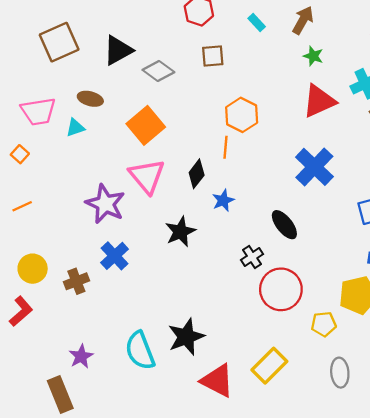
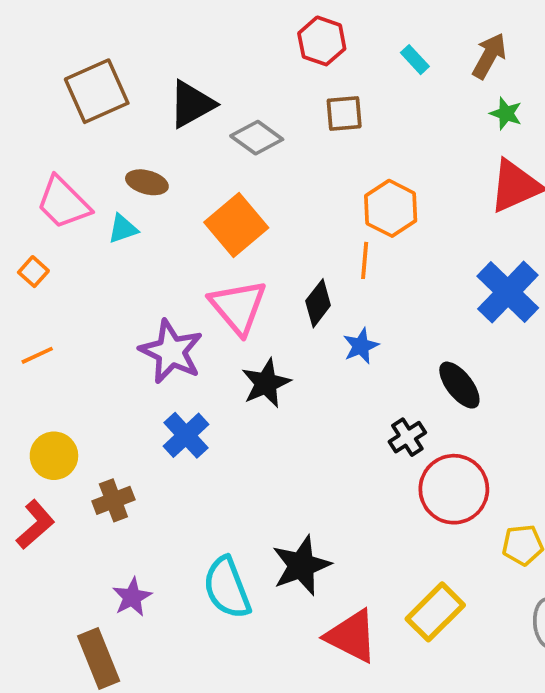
pink trapezoid: (38, 111) -> (63, 203), turned 54
black star: (180, 232) -> (266, 383), moved
brown cross: (76, 281) -> (113, 500), moved

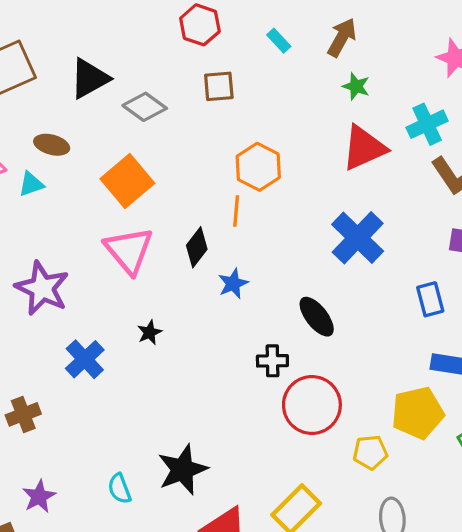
purple star: (171, 352) -> (42, 288), moved
black star: (266, 383) -> (149, 332), moved, size x0.6
black cross: (407, 437) -> (272, 361), turned 32
cyan semicircle: (227, 588) -> (119, 489), size x0.6

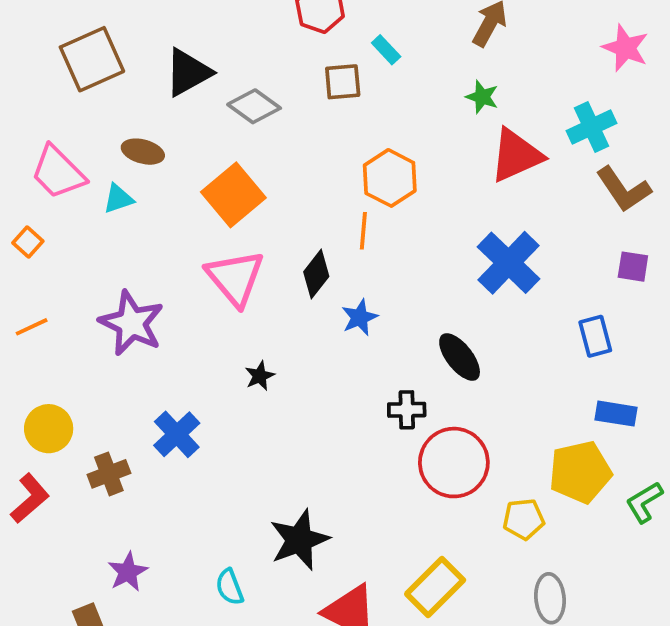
cyan rectangle: (279, 41) -> (386, 50), moved
green star: (356, 86) -> (482, 97), moved
blue cross: (85, 359) -> (177, 434), moved
cyan semicircle: (119, 489) -> (230, 587), moved

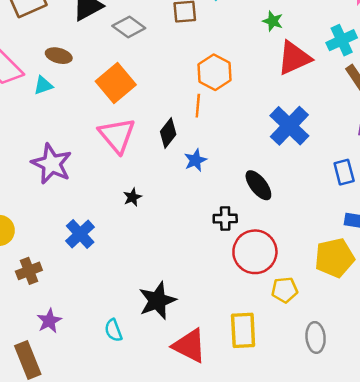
brown cross: (109, 474) -> (29, 271), moved
yellow pentagon: (524, 519) -> (285, 290), moved
yellow rectangle: (435, 587) -> (243, 330), turned -48

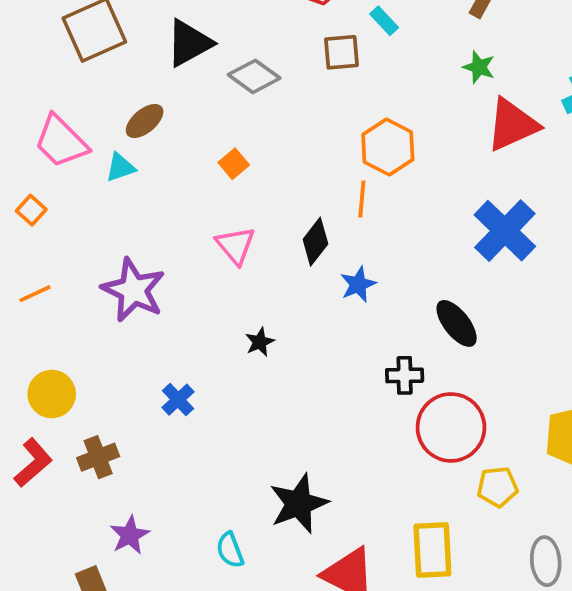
brown ellipse: (59, 56) -> (145, 121), turned -55
orange square: (116, 83) -> (234, 164), size x0.5
pink triangle: (117, 135) -> (236, 245), size x0.7
blue cross: (80, 234) -> (178, 400), size x0.7

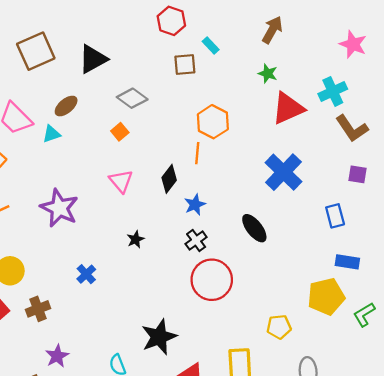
gray diamond: (254, 76) -> (132, 98), moved
black cross: (405, 375) -> (196, 241), moved, turned -35
red circle: (451, 427) -> (212, 280), moved

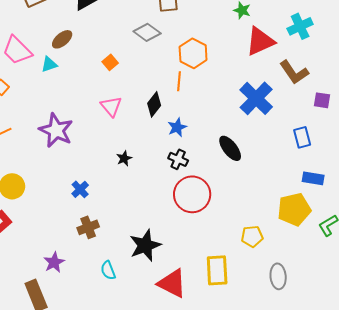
gray diamond: (132, 98) -> (147, 32), moved
brown L-shape: (352, 128) -> (294, 72), moved
black cross: (196, 241) -> (178, 159), turned -30
brown cross: (38, 309) -> (88, 227), moved

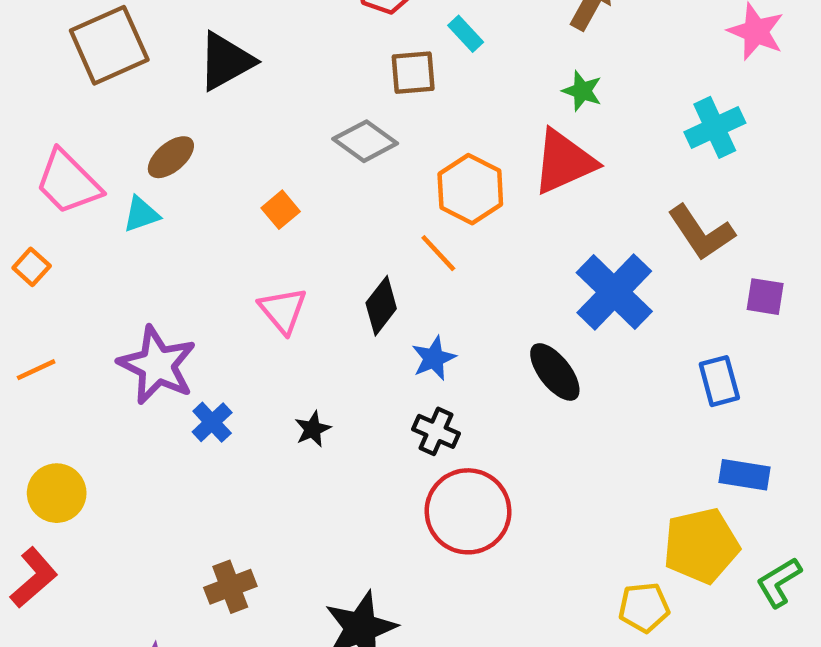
red triangle: (260, 41) -> (564, 162), moved
orange line: (179, 81) -> (438, 253), turned -48
black ellipse: (230, 148) -> (555, 372), moved
blue cross: (80, 189) -> (212, 422), moved
yellow pentagon: (252, 236) -> (644, 607), moved

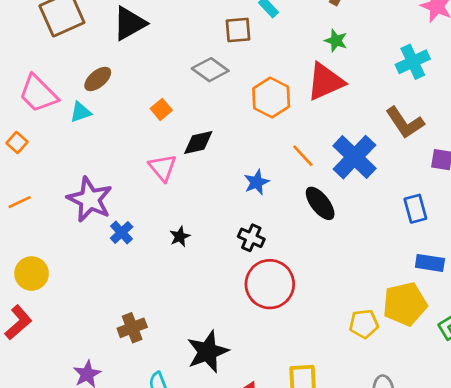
orange line: (438, 253) -> (303, 156), moved
black diamond: (381, 306) -> (198, 142), moved, turned 40
blue star: (434, 358) -> (257, 182), moved
yellow pentagon: (644, 607) -> (364, 324), moved

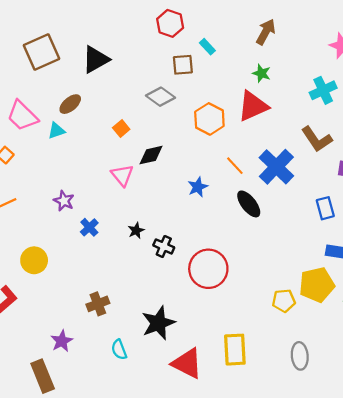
purple star: (90, 199) -> (64, 201), size x0.6
black cross: (251, 238) -> (164, 246), moved
yellow circle: (32, 274) -> (34, 260), moved

